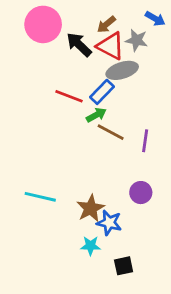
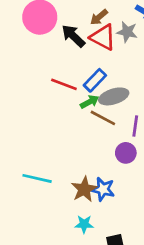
gray ellipse: (122, 70) -> (114, 96), moved
purple circle: (141, 193) -> (126, 153), moved
blue star: (109, 223) -> (103, 189), moved

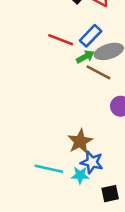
cyan line: (37, 178) -> (49, 169), moved
blue star: (103, 189) -> (92, 162), moved

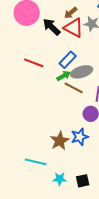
red line: (61, 40) -> (34, 63), moved
blue star: (92, 162) -> (80, 137), moved, turned -30
cyan star: (80, 175) -> (60, 179), moved

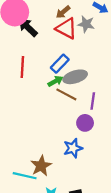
black arrow: (52, 27) -> (28, 27), moved
red line: (34, 63) -> (22, 67), turned 72
brown star: (60, 141) -> (41, 166), moved

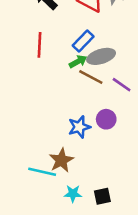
purple line: (93, 101) -> (122, 85), turned -63
purple circle: (85, 123) -> (106, 119), moved
blue star: (73, 148) -> (79, 127), moved

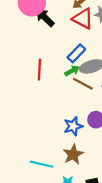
red line: (40, 45) -> (39, 70), moved
brown star: (61, 160) -> (73, 154), moved

